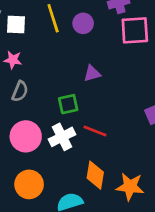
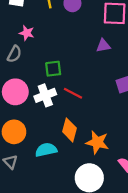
pink star: (13, 60) -> (27, 33), moved
purple triangle: (92, 73) -> (103, 46), moved

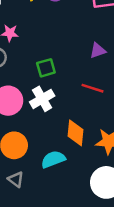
purple triangle: (103, 46) -> (98, 51), moved
red line: (73, 93) -> (92, 88), moved

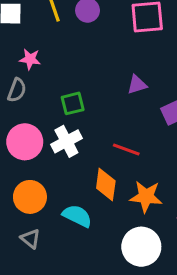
red line: (92, 88) -> (126, 149), moved
cyan semicircle: (53, 159) -> (77, 216), turned 45

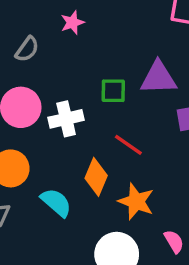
pink star: (30, 59) -> (72, 23), moved, turned 30
purple triangle: (137, 85) -> (158, 78), size x1.6
green square: (73, 103) -> (113, 91), moved

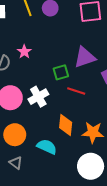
pink star: (72, 23) -> (24, 52), moved
red line: (128, 145) -> (76, 91), moved

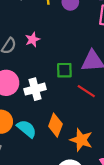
red line: (76, 91) -> (86, 91), moved
cyan semicircle: (47, 147) -> (27, 129), moved

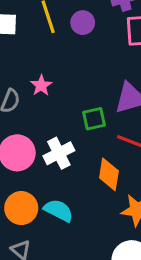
orange diamond: (55, 125) -> (109, 174), moved

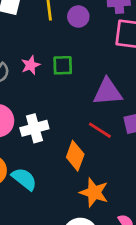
green square: (94, 119) -> (63, 65), moved

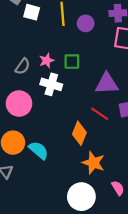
white cross: (34, 128) -> (51, 84), moved, turned 30

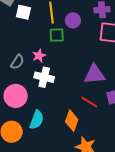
green square: (72, 62) -> (57, 35), moved
cyan semicircle: (39, 150) -> (37, 120), moved, turned 72

